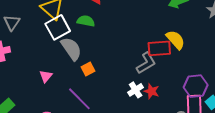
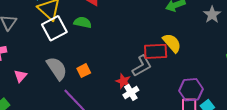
gray semicircle: (71, 49) -> (57, 68), moved
pink triangle: (46, 76) -> (20, 76), moved
red star: (152, 91) -> (123, 81), moved

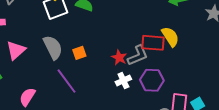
pink triangle: (20, 76) -> (16, 50), size x1.5
red star: (123, 81) -> (119, 57), moved
purple hexagon: (191, 90) -> (152, 80), moved

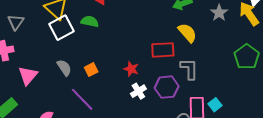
yellow semicircle: (170, 37) -> (187, 33), moved
gray semicircle: (53, 47) -> (64, 68), size x0.7
gray L-shape: (138, 55) -> (189, 69), moved, turned -60

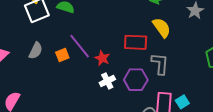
gray semicircle: (64, 68) -> (36, 51), turned 54
purple line: (82, 99) -> (80, 46), moved

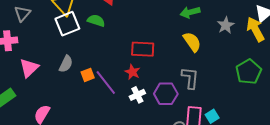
red rectangle: (136, 42) -> (143, 49), moved
purple line: (80, 46) -> (106, 82), moved
orange square: (62, 55) -> (88, 75), moved

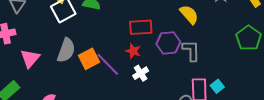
gray semicircle: (66, 64) -> (66, 50), size x1.4
orange square: (88, 75) -> (89, 59), size x1.5
purple hexagon: (166, 94) -> (168, 43), moved

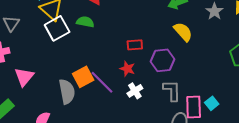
red rectangle: (141, 27) -> (135, 45), size x0.7
gray semicircle: (66, 50) -> (67, 92), moved, turned -30
gray L-shape: (191, 51) -> (172, 91), moved

